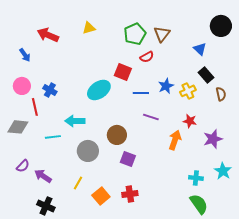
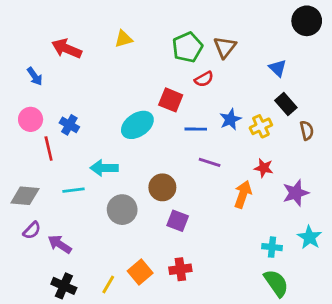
black circle: (221, 26) -> (307, 21), moved
gray diamond: (18, 127) -> (25, 196), moved
yellow line: (78, 183) -> (108, 285), moved

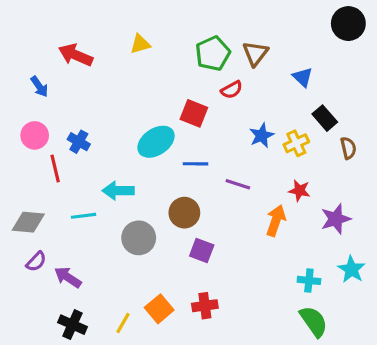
blue triangle: (278, 68) -> (303, 77), moved
blue line: (196, 129) -> (195, 164), moved

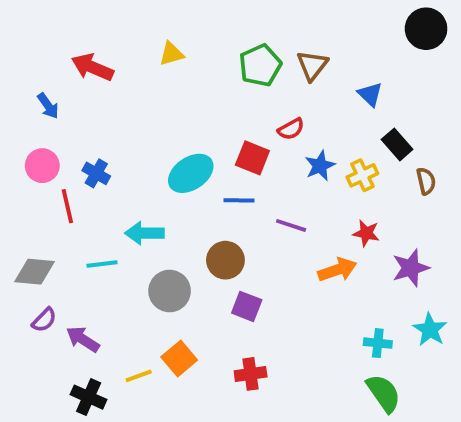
red semicircle: (232, 90) -> (291, 129), moved
red square: (194, 113) -> (252, 158), moved
orange arrow: (276, 221) -> (337, 270), turned 52
orange square: (159, 309) -> (179, 358), moved
yellow line: (123, 323) -> (139, 376), moved, turned 40

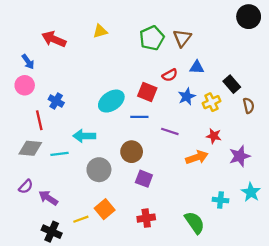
blue triangle: (370, 94) -> (197, 67), moved, turned -42
pink circle: (42, 166) -> (25, 85), moved
gray diamond: (35, 272) -> (30, 148), moved
green semicircle: (384, 393) -> (195, 223), moved

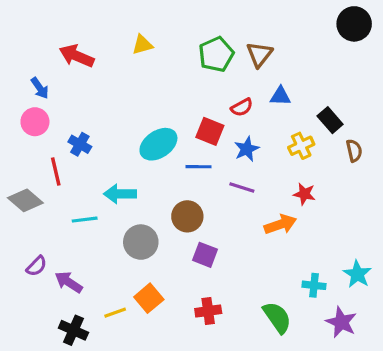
blue star: (187, 97) -> (247, 149), moved
gray diamond: (30, 148) -> (25, 200), moved, turned 35
purple star: (240, 156) -> (341, 322), moved, turned -30

